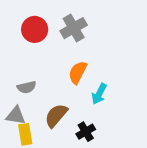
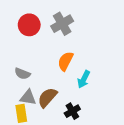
gray semicircle: (27, 87) -> (22, 74), turned 35
gray triangle: (16, 115) -> (28, 97), moved

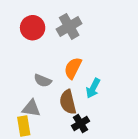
gray semicircle: (22, 74) -> (43, 81), moved
brown semicircle: (47, 97) -> (68, 102), moved, turned -55

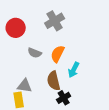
red circle: (33, 28) -> (16, 28), moved
gray semicircle: (43, 81) -> (35, 53), moved

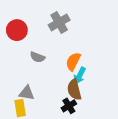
orange semicircle: (58, 54) -> (73, 61), moved
brown semicircle: (54, 81) -> (74, 90), moved

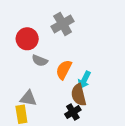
red circle: (17, 30) -> (27, 39), moved
orange semicircle: (73, 61) -> (64, 70), moved

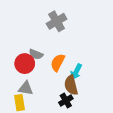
red circle: (27, 39) -> (25, 64), moved

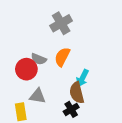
orange semicircle: (58, 62) -> (62, 57), moved
gray triangle: (26, 88) -> (38, 96), moved

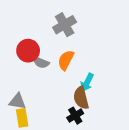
red circle: (26, 69) -> (28, 51), moved
gray triangle: (38, 96) -> (17, 101), moved

